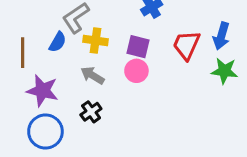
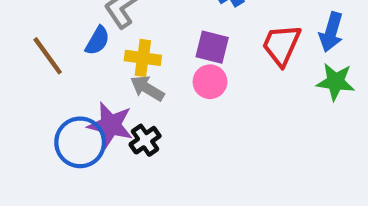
yellow cross: (96, 41) -> (143, 58), moved
brown line: (23, 53) -> (48, 56), turned -36
purple star: (42, 91) -> (110, 125), moved
blue circle: (45, 132) -> (80, 142), moved

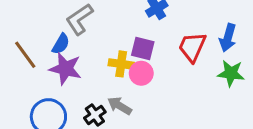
yellow cross: (143, 58) -> (121, 64), moved
gray arrow: (147, 88) -> (120, 106), moved
purple star: (110, 125) -> (65, 69), moved

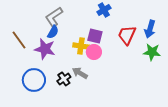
blue semicircle: (61, 44) -> (53, 32), moved

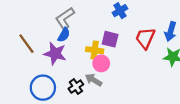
pink circle: (94, 52) -> (101, 63), moved

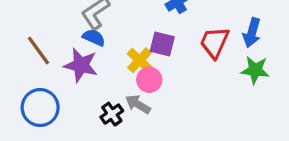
blue semicircle: (64, 35) -> (94, 37), turned -96
yellow cross: (95, 50) -> (139, 60), turned 35
blue circle: (43, 88) -> (40, 108), moved

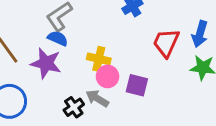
purple square: (162, 44) -> (137, 85), moved
yellow cross: (139, 60) -> (99, 59), turned -30

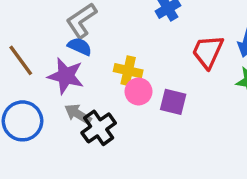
gray arrow: (97, 98) -> (78, 114), moved
black cross: (74, 107) -> (99, 128), size x1.4

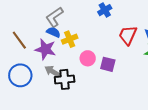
yellow cross: (128, 71) -> (70, 39), moved, turned -35
black cross: (99, 128) -> (65, 79), turned 30

